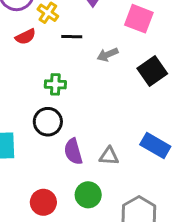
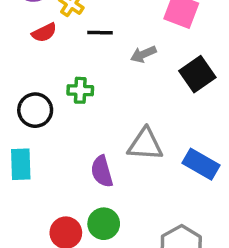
black circle: (48, 122) -> (35, 110), moved
gray triangle: (109, 156) -> (145, 144), moved, size x1.5
green circle: (88, 195) -> (104, 224), moved

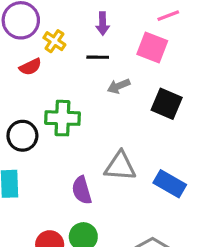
black line: (100, 33) -> (98, 57), moved
black square: (197, 74) -> (167, 104), turned -32
green cross: (80, 90) -> (62, 118), size x1.5

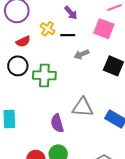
purple arrow: (103, 24) -> (71, 13), turned -40
yellow cross: (54, 41) -> (48, 29), moved
black circle: (22, 136) -> (18, 66), moved

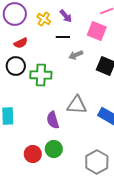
yellow cross: (48, 29) -> (44, 19), moved

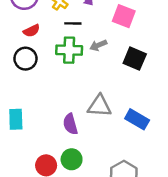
black line: (63, 37) -> (73, 23), moved
green cross: (41, 75) -> (69, 50), moved

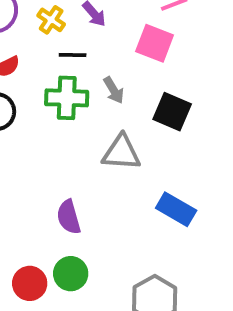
gray arrow: (98, 45) -> (114, 90), turned -98
gray triangle: (99, 106) -> (121, 153), moved

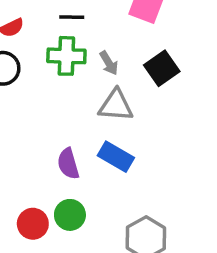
gray arrow: (114, 90) -> (109, 63), moved
black square: (172, 112) -> (162, 68), turned 32
blue rectangle: (176, 209) -> (116, 157), moved

